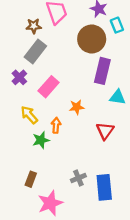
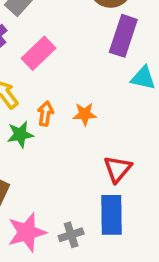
orange star: (77, 107) -> (85, 114), moved
red triangle: (105, 131) -> (118, 169), moved
gray cross: (78, 178) -> (71, 235), moved

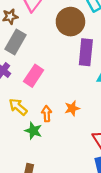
green star: (20, 134) -> (33, 131), turned -30

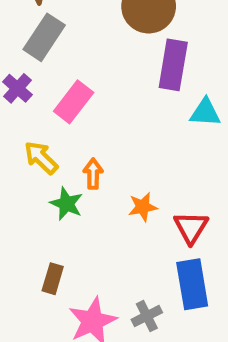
orange star: (72, 108) -> (143, 207), moved

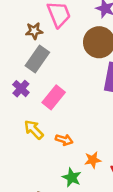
orange arrow: (93, 174) -> (64, 140), turned 105
green star: (67, 204) -> (72, 177), moved

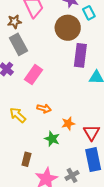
gray rectangle: (37, 59) -> (18, 44), turned -60
yellow arrow: (34, 130) -> (18, 115), moved

